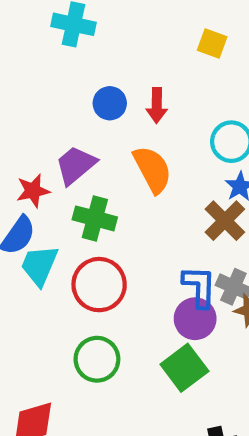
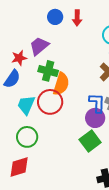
orange semicircle: (152, 169) -> (61, 84), moved, turned 45
cyan trapezoid: (39, 265) -> (26, 105), moved
green circle: (97, 359) -> (27, 137), moved

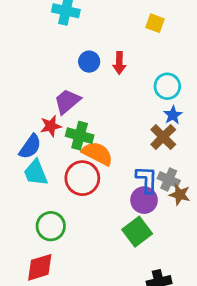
red star: (19, 58) -> (51, 126), moved
orange semicircle: (61, 84) -> (97, 153), turned -80
cyan trapezoid: (26, 105) -> (36, 173), moved, turned -45

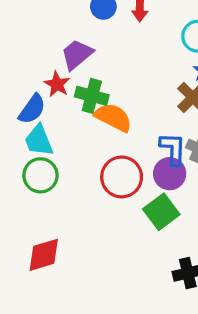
red star: (51, 126) -> (57, 84), turned -30
red circle: (82, 178) -> (122, 177), moved
green circle: (51, 226) -> (40, 175), moved

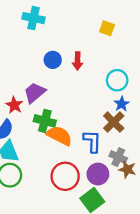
red star: (57, 84) -> (14, 105), moved
blue L-shape: (173, 149) -> (92, 141), moved

